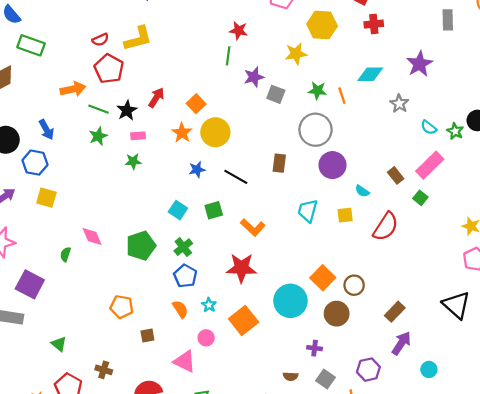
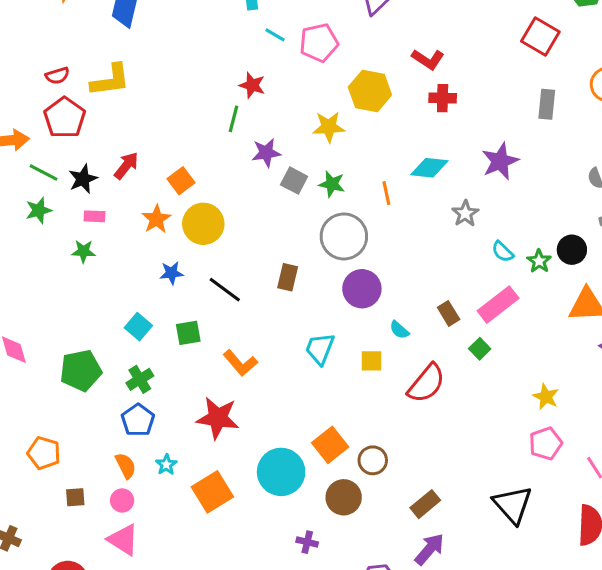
green star: (317, 91) -> (332, 184), moved
pink circle: (206, 338) -> (122, 500), moved

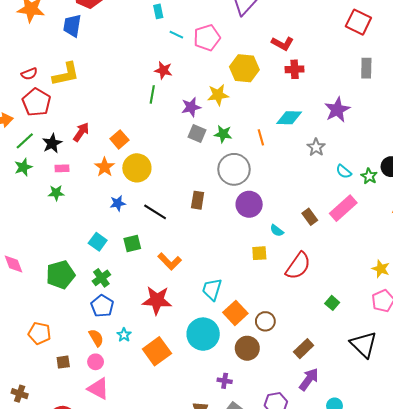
purple star: (266, 153) -> (191, 107), moved
green line: (44, 172) -> (25, 141), turned -66
cyan trapezoid: (320, 349) -> (212, 289), moved
green square: (480, 349) -> (332, 303), moved

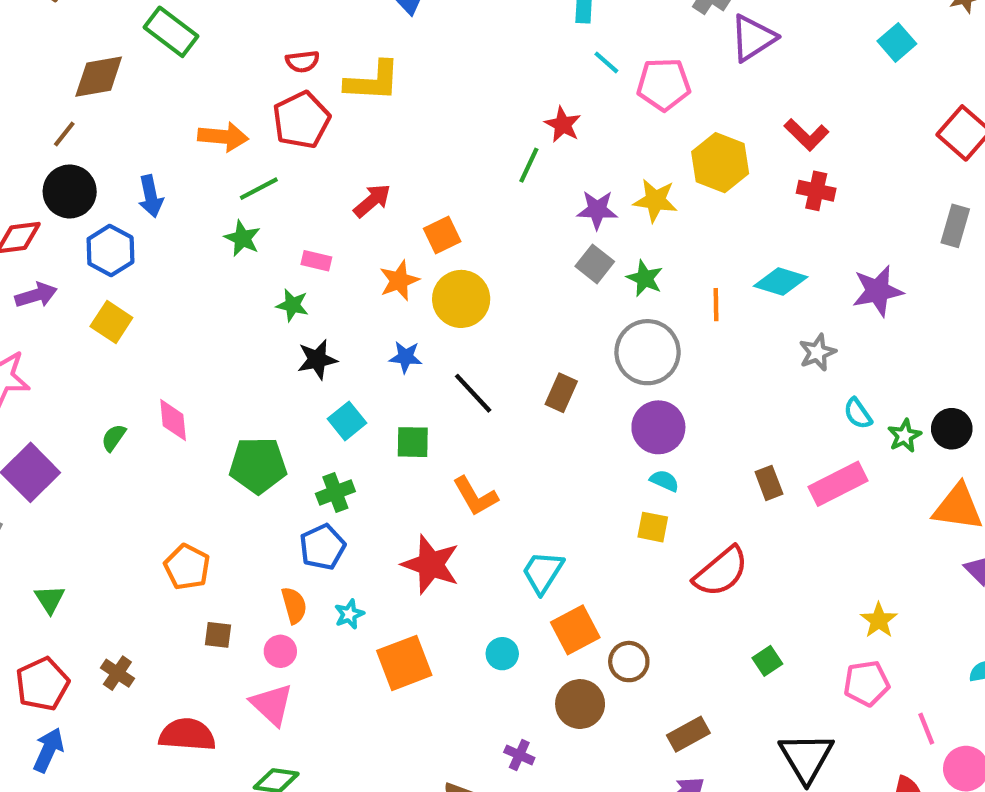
black star: (52, 143) -> (317, 359), moved
green star: (23, 167) -> (242, 238), turned 30
cyan semicircle: (277, 231) -> (664, 481), moved, turned 152
cyan circle: (203, 334) -> (502, 654), size x0.5

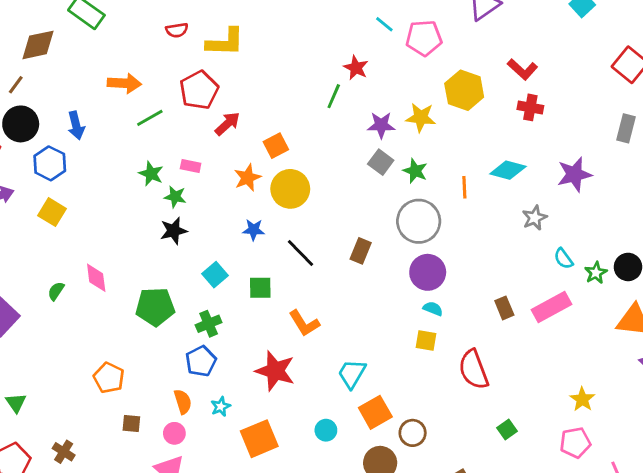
red pentagon: (301, 120) -> (199, 90), moved
green star: (242, 238) -> (151, 174), moved
black star: (317, 359) -> (174, 231), moved
red semicircle: (721, 572) -> (474, 370), turned 111

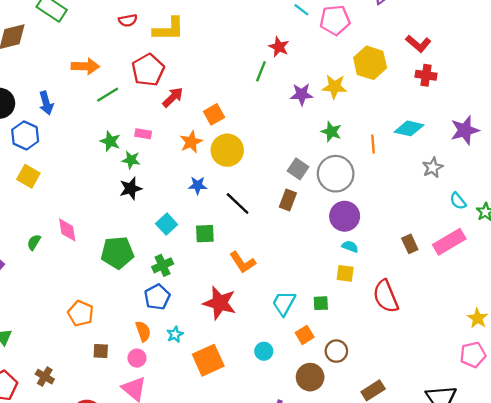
gray square: (381, 162) -> (298, 169), moved
orange square: (375, 412) -> (305, 335), size x0.7
green square: (507, 429) -> (321, 303), moved, turned 35

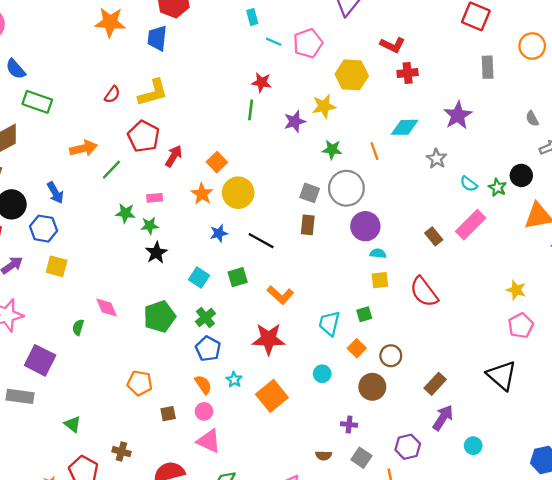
red semicircle: (128, 20) -> (112, 95), turned -30

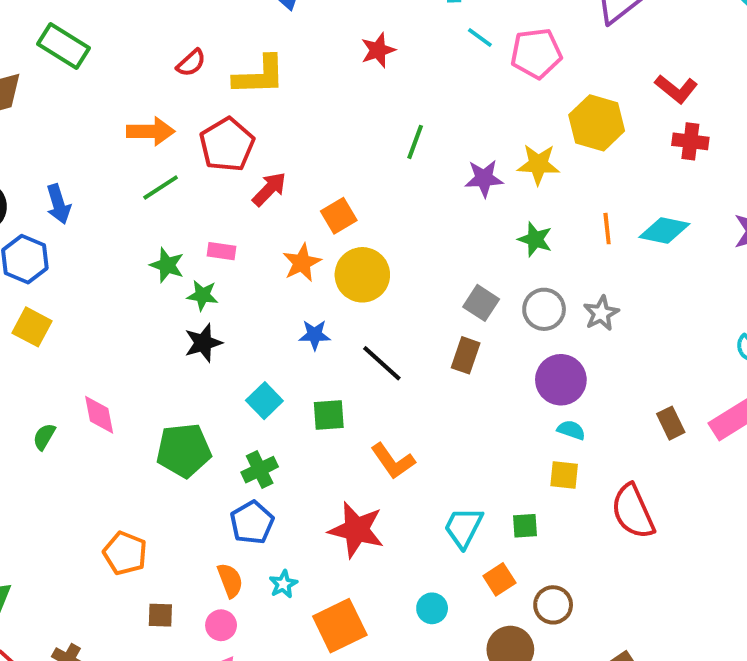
red star: (261, 82) -> (378, 50), moved, turned 30
orange arrow: (83, 148) -> (151, 131), moved
orange line: (374, 151) -> (607, 229), moved
gray star: (437, 159) -> (601, 313), moved
gray circle: (346, 188) -> (544, 309), size x0.7

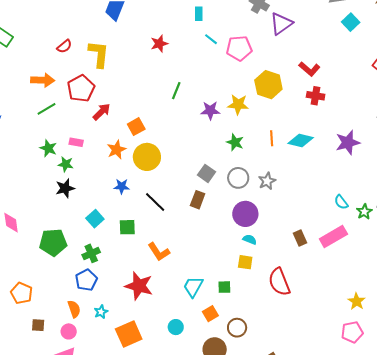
yellow L-shape: (259, 76) -> (99, 54), turned -84

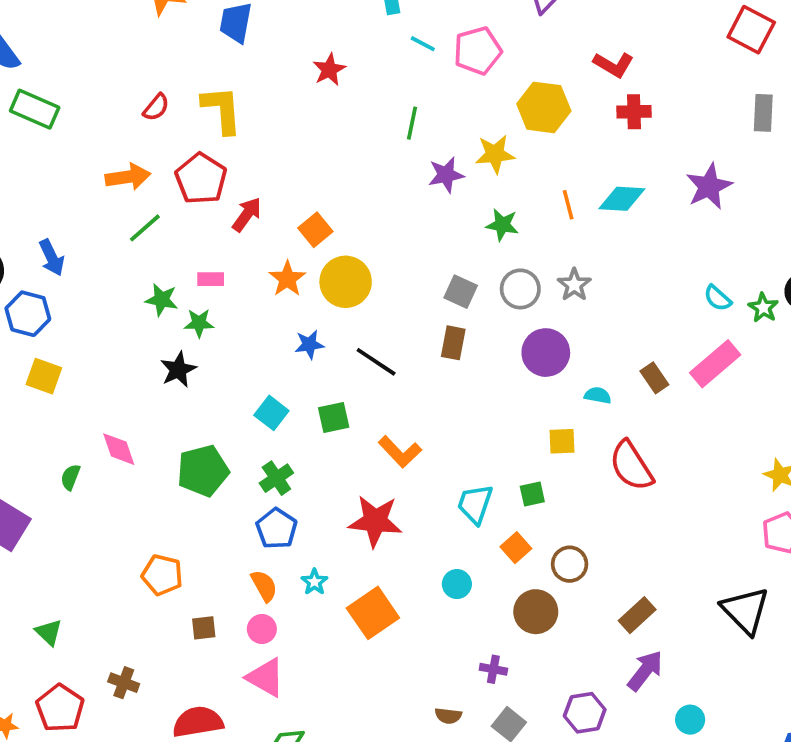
green line: (176, 91) -> (412, 123), moved
black star: (65, 188) -> (178, 370), moved
cyan semicircle: (250, 239) -> (598, 395), moved

